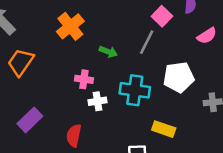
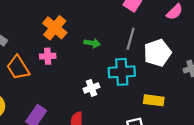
gray line: (147, 42) -> (131, 39), moved
orange trapezoid: (21, 62) -> (18, 68), turned -55
pink cross: (84, 79) -> (48, 56), moved

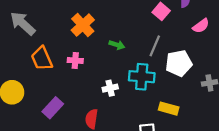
pink cross: (48, 56) -> (75, 60), moved

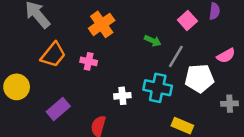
pink semicircle: (201, 26) -> (226, 56), moved
green arrow: (117, 45) -> (153, 41), moved
orange trapezoid: (42, 58) -> (53, 55), turned -125

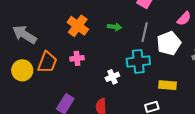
green arrow: (153, 41) -> (114, 27), moved
yellow circle: (17, 87) -> (22, 70), moved

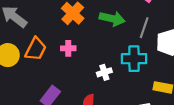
green arrow: (114, 27) -> (112, 19), size x1.6

